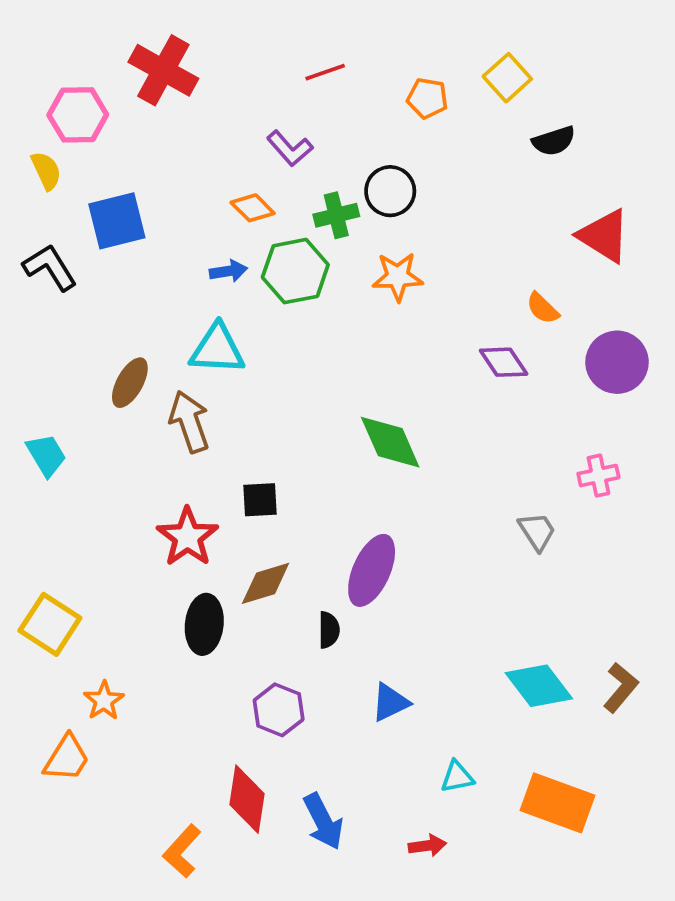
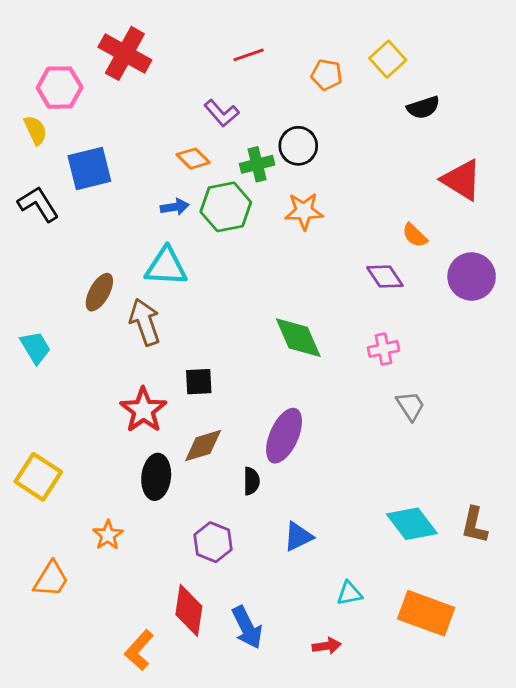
pink cross: (598, 476) -> (383, 349), moved
brown L-shape: (621, 688) -> (474, 525), turned 153
orange star: (104, 701) -> (108, 535), moved

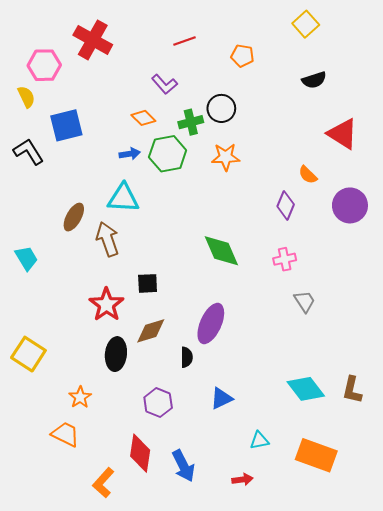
yellow square: (388, 59) -> (306, 24), moved
purple diamond: (385, 277) -> (286, 205), turned 56
orange trapezoid: (51, 579) -> (65, 434), moved, turned -96

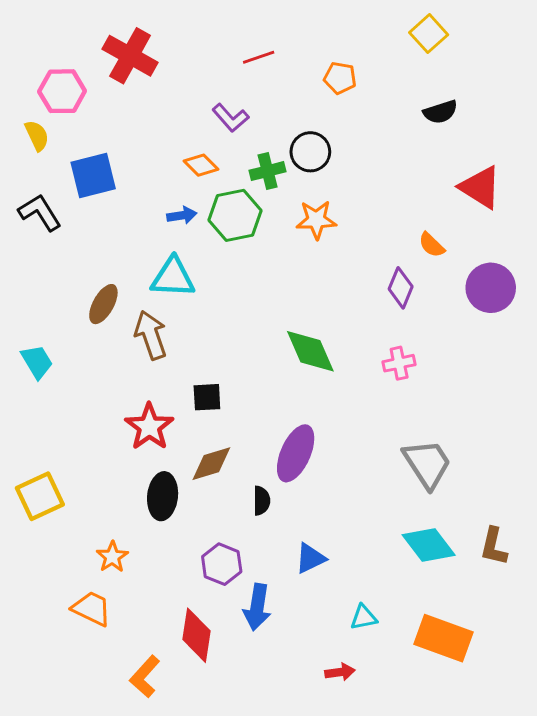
gray trapezoid: (305, 301) -> (427, 464), moved, size x1.6
yellow square: (28, 354) -> (40, 496), turned 32
blue arrow: (183, 466) -> (257, 607), moved, turned 36

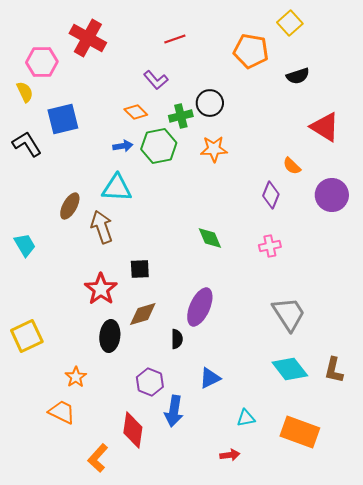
orange pentagon: (340, 78) -> (251, 51), moved, size x1.6
green diamond: (310, 351) -> (210, 238), size x0.7

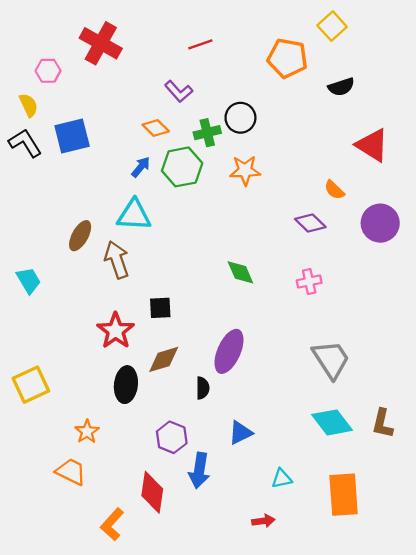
pink hexagon: (42, 62) -> (48, 71), size x0.7
black L-shape: (27, 144) -> (25, 143), moved
blue arrow: (123, 146) -> (141, 167), turned -42
purple diamond: (271, 195) -> (310, 223), turned -68
orange rectangle: (300, 432) -> (344, 495), turned 66

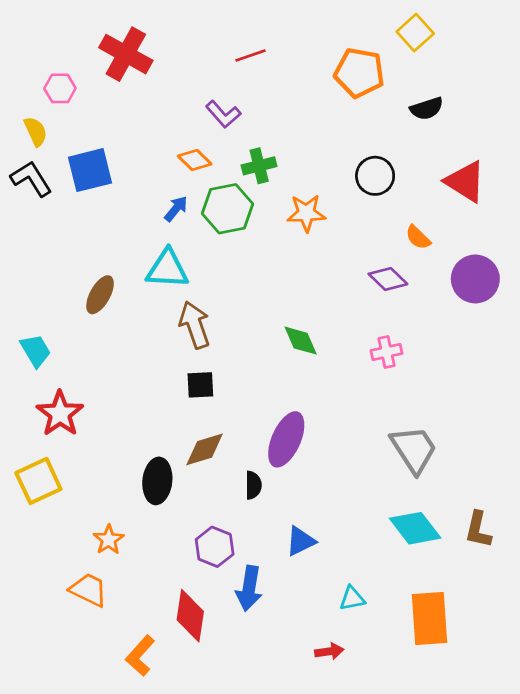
black circle: (240, 118) -> (375, 176), moved
brown arrow: (117, 260) -> (195, 325), moved
red star: (116, 331) -> (60, 414), moved

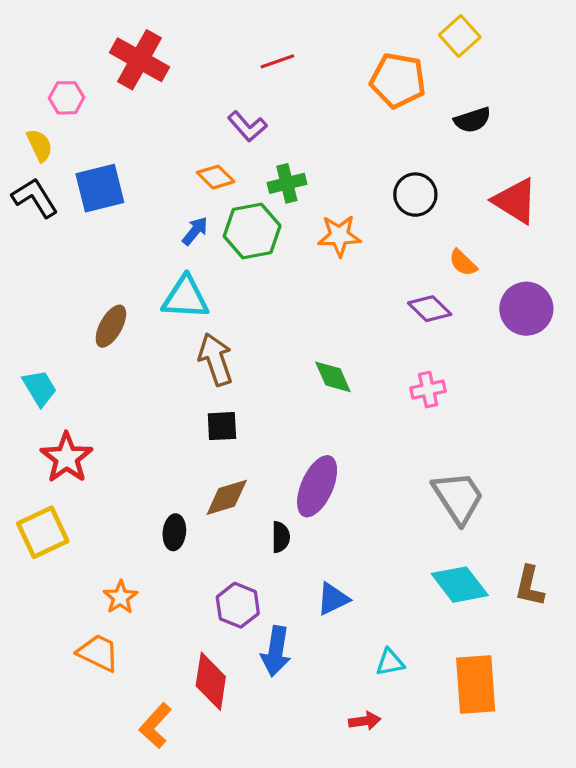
black ellipse: (157, 481) -> (174, 532), size x0.7

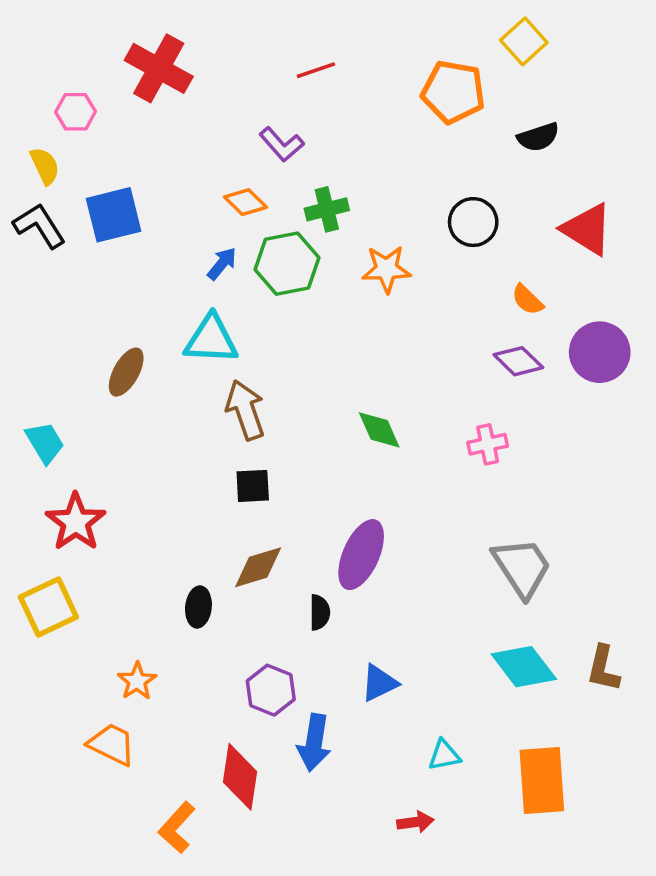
purple diamond: (430, 309) -> (518, 361), moved

